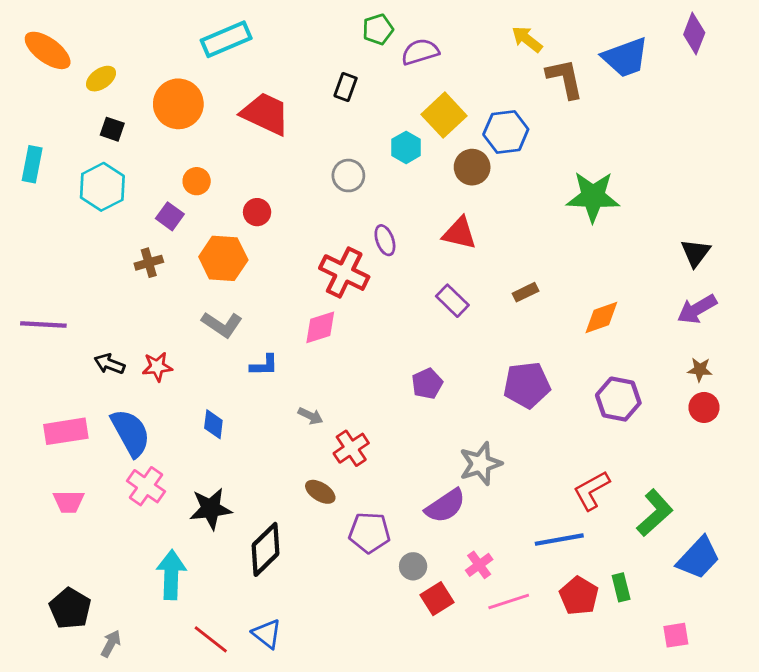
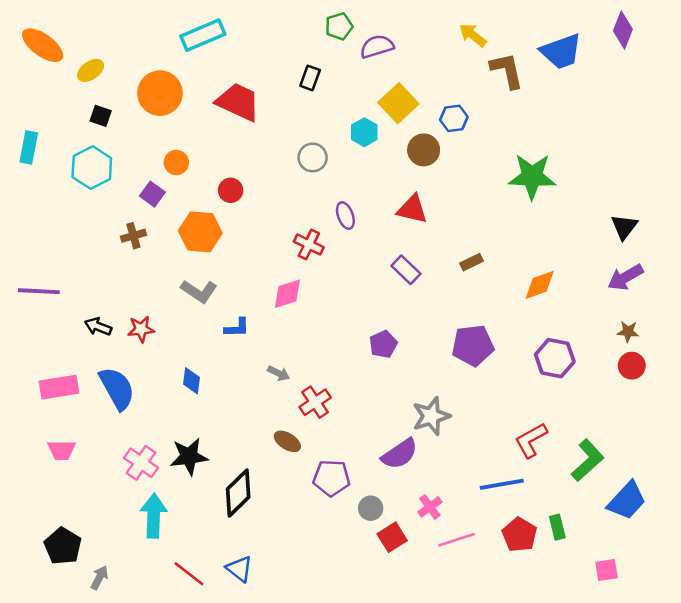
blue hexagon: (506, 132) -> (454, 118), size x0.7
red cross: (344, 273) -> (309, 245), size x0.7
pink cross: (146, 486) -> (141, 463), moved

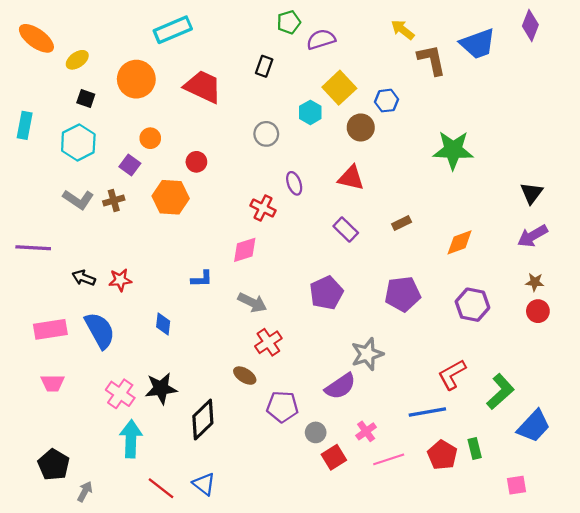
gray L-shape: (199, 291) -> (78, 199), moved
purple pentagon: (383, 344) -> (326, 293), size x1.4
gray arrow: (279, 373) -> (252, 303), moved, size x1.5

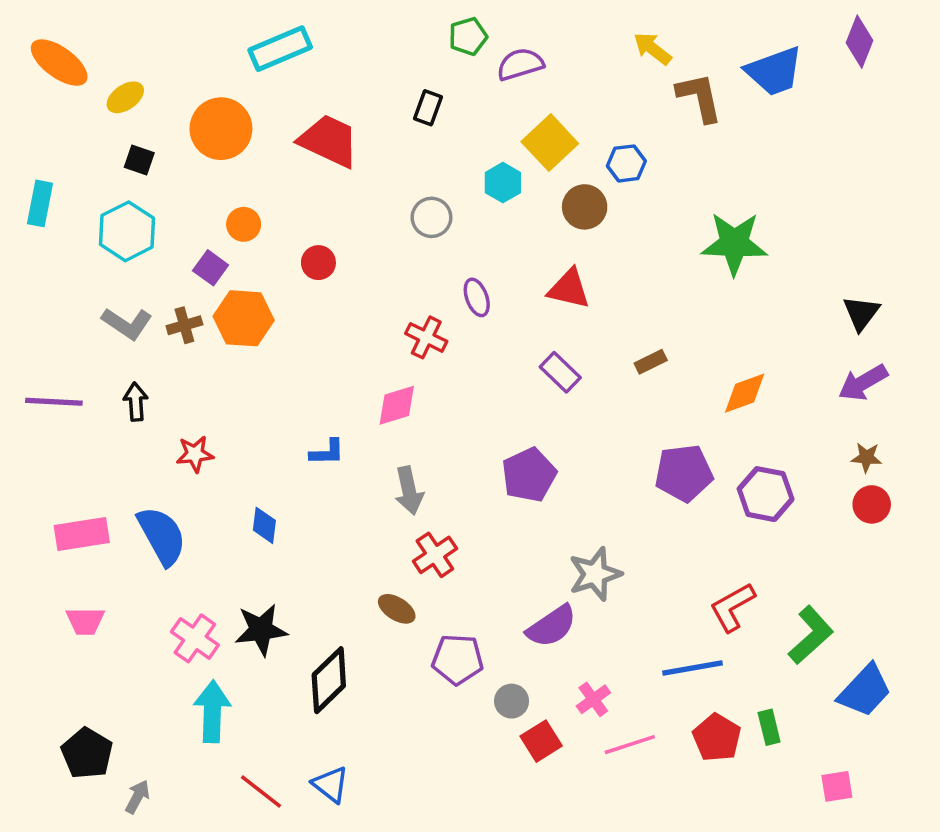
orange hexagon: (171, 197) -> (244, 318), moved
black arrow: (84, 278) -> (136, 402), moved, turned 65
purple pentagon: (403, 294) -> (684, 473), moved
gray arrow: (252, 303) -> (409, 491), turned 52

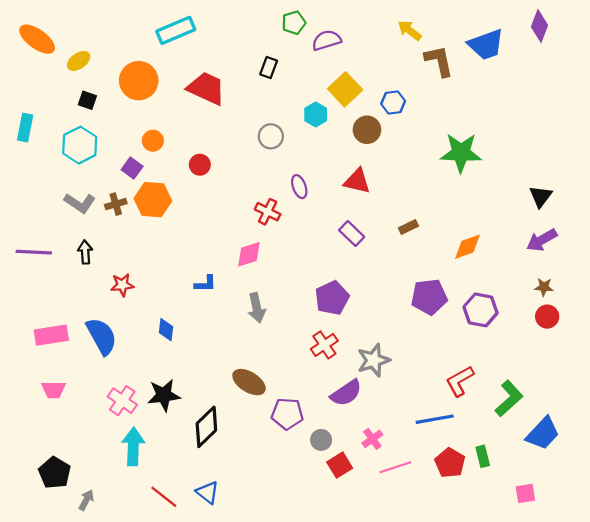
red cross: (435, 555) -> (324, 345), moved
brown ellipse: (397, 609) -> (249, 382), size x1.4

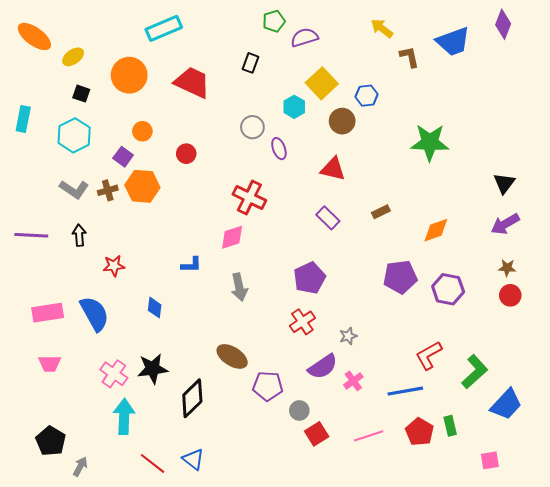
brown L-shape: (439, 61) -> (409, 57), size x0.7
purple ellipse: (299, 187) -> (279, 149), moved
red cross: (268, 212) -> (249, 197), size x1.4
gray star: (373, 360) -> (348, 336), size x0.6
pink cross: (372, 439) -> (353, 381), moved

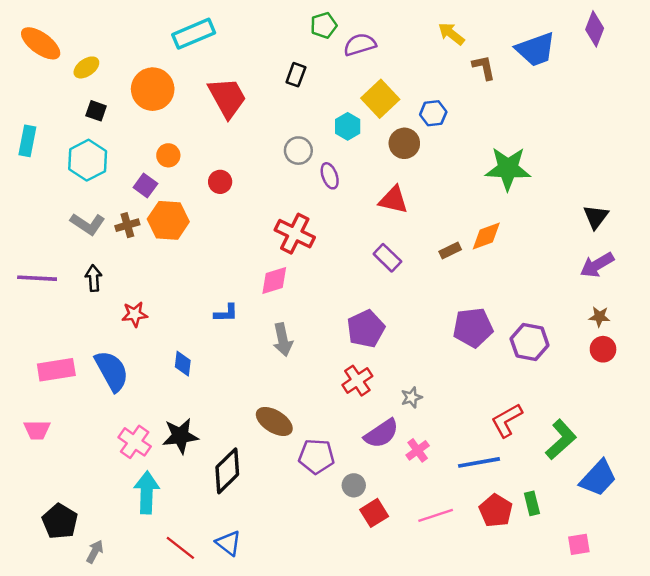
red trapezoid: (192, 82) -> (227, 98), turned 36
orange diamond: (436, 230) -> (486, 236), moved
pink trapezoid: (50, 364) -> (37, 430), moved

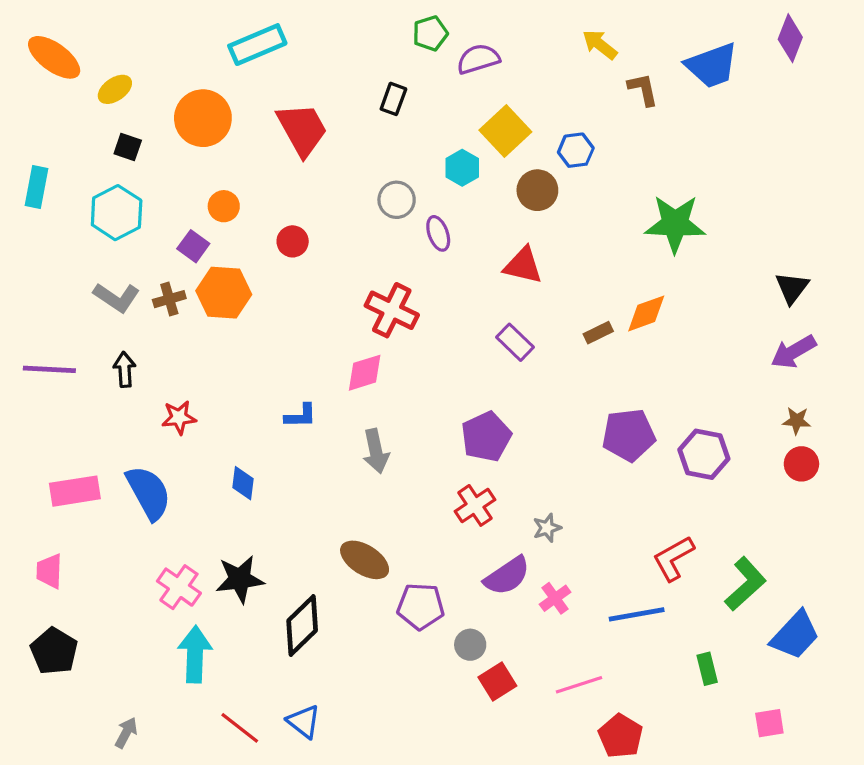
pink trapezoid: (37, 430) -> (49, 571), turned 92
red pentagon: (496, 511) -> (621, 736), moved
black pentagon: (60, 521) -> (54, 651), moved

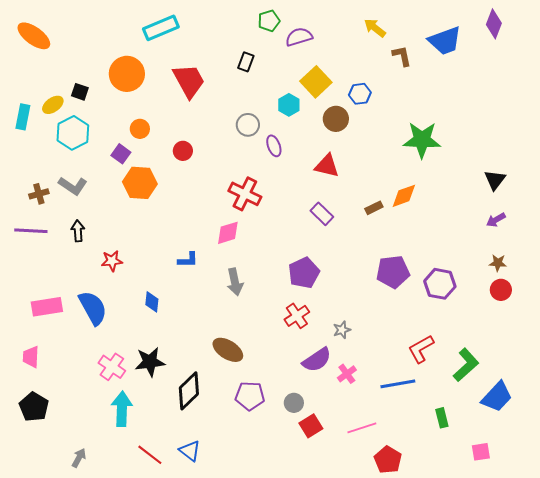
yellow ellipse: (115, 89) -> (53, 105), moved
brown cross: (169, 299) -> (39, 194), moved
purple arrow: (793, 352) -> (496, 220), size x0.7
purple pentagon: (421, 606) -> (250, 396), moved

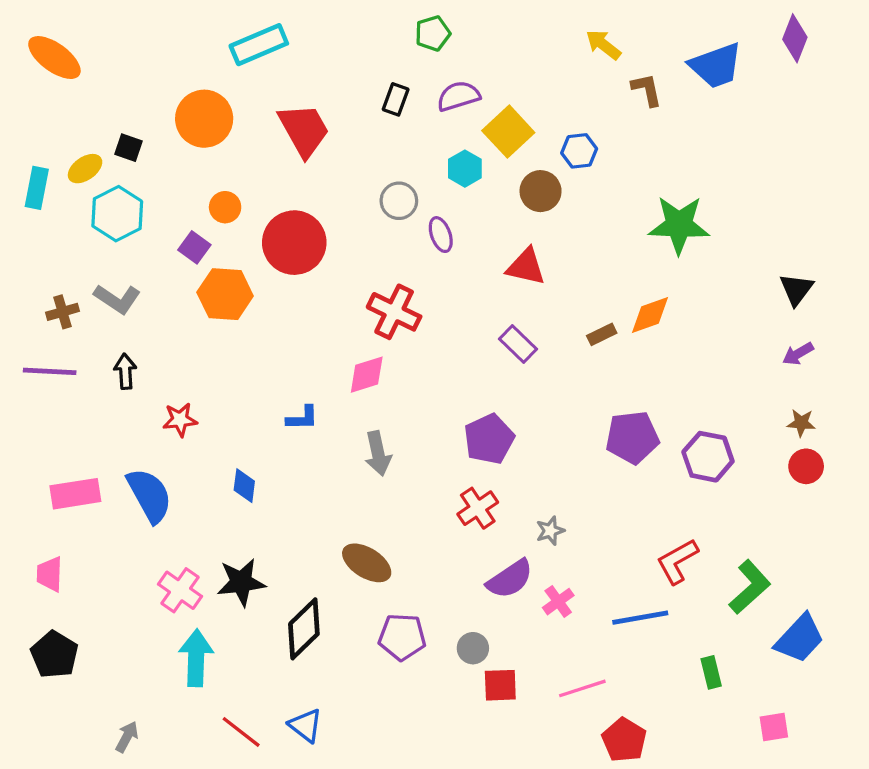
purple semicircle: (299, 37) -> (458, 96), moved
red circle: (183, 151) -> (294, 243), size x2.0
red square: (311, 426) -> (500, 685), turned 30

